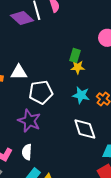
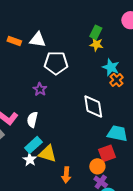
cyan star: (81, 95) -> (111, 67), moved
purple star: (29, 121) -> (40, 89), size x0.6

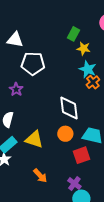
yellow star: (96, 44) -> (84, 48), moved
yellow triangle: (48, 154) -> (34, 139), moved
orange circle: (97, 166) -> (65, 134), moved
orange arrow: (66, 175) -> (40, 176), turned -49

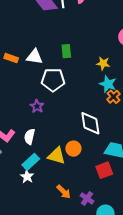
green rectangle: (74, 34) -> (66, 51), moved, turned -32
orange circle: (65, 134) -> (73, 149), moved
purple cross: (74, 184) -> (87, 198), moved

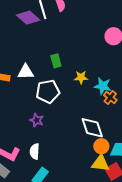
yellow star: (103, 63) -> (81, 77), moved
orange circle: (73, 149) -> (101, 146), moved
yellow triangle: (57, 156) -> (100, 163), moved

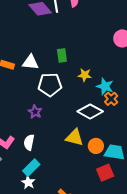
white diamond: (92, 128) -> (90, 111), moved, turned -50
yellow triangle: (100, 163) -> (74, 137), moved

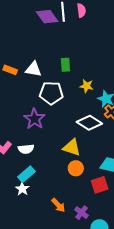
purple star: (35, 112) -> (34, 119), size x1.5
white semicircle: (29, 142) -> (26, 149), turned -112
orange circle: (96, 146) -> (76, 168), moved

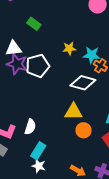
green rectangle: (65, 65) -> (34, 24), moved, turned -32
purple star: (34, 119) -> (17, 64), moved
white semicircle: (26, 149) -> (30, 127), turned -49

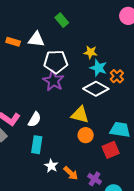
cyan star: (92, 55) -> (98, 68), moved
purple star: (17, 64) -> (53, 81), moved
cyan rectangle: (38, 151) -> (37, 145), turned -36
white star: (39, 166) -> (51, 166), moved

